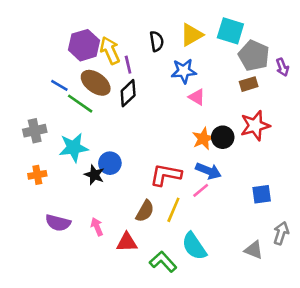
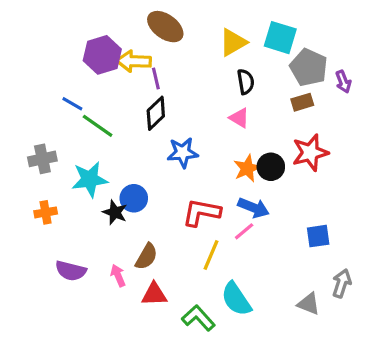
black semicircle: (157, 41) -> (246, 82), moved
yellow arrow: (110, 50) -> (134, 61), turned -64
blue star: (184, 71) -> (183, 153), moved
brown ellipse: (96, 83) -> (165, 27), moved
brown semicircle: (145, 211) -> (146, 257), moved

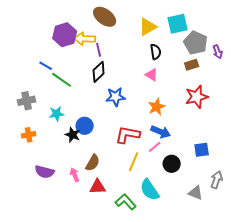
cyan square: (280, 38) -> (178, 24), turned -30
black circle: (271, 167) -> (172, 164), moved
cyan star: (90, 179) -> (57, 114), size x0.7

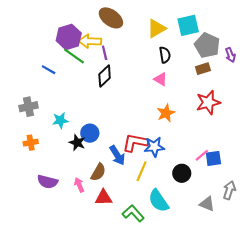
green line: (62, 80) -> (74, 56), moved
blue star: (116, 97) -> (154, 147), moved
blue arrow: (161, 132) -> (117, 155), moved, turned 36
pink line: (155, 147) -> (202, 155), moved

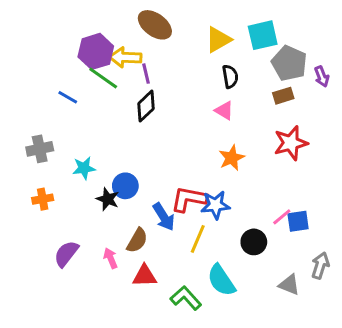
purple semicircle: (48, 182) -> (66, 254), turned 114

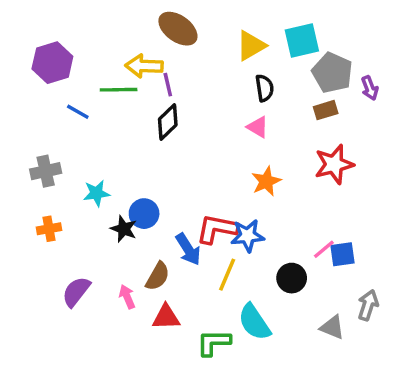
purple hexagon: (96, 51) -> (52, 63), moved
green line: (103, 78) -> (119, 90), turned -36
green L-shape: (186, 298) -> (214, 343), turned -48

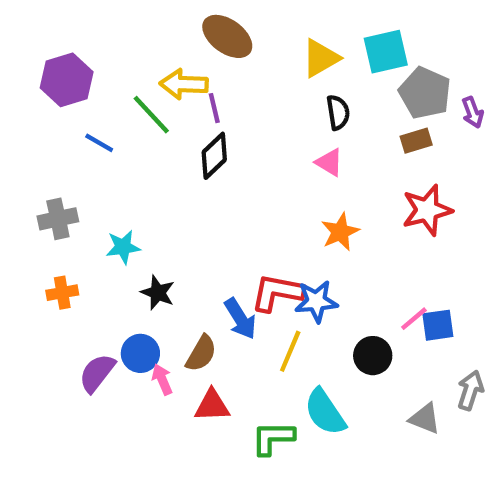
green line: (119, 90) -> (151, 115), turned 48
blue circle: (144, 214) -> (140, 353), moved

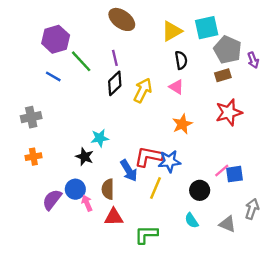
purple hexagon: (67, 80) -> (56, 39), moved
yellow arrow: (184, 84) -> (143, 90), moved, turned 115
cyan star: (123, 247) -> (100, 138), moved
brown semicircle: (201, 353) -> (108, 189), turned 150
cyan semicircle: (325, 412) -> (192, 221), moved, size x0.6

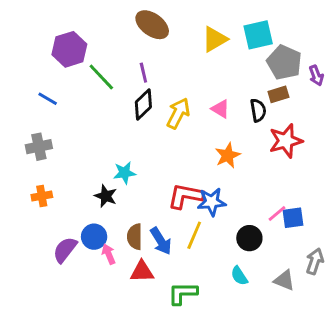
black semicircle: (181, 60) -> (258, 110), moved
blue line: (53, 76) -> (48, 99), moved
blue arrow: (129, 171) -> (161, 241), moved

